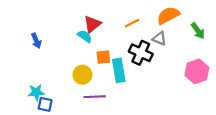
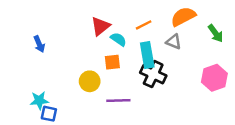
cyan semicircle: (85, 36) -> (118, 39), moved
black cross: (141, 53) -> (153, 74), moved
cyan rectangle: (119, 70) -> (147, 55), moved
purple line: (95, 97) -> (118, 101), moved

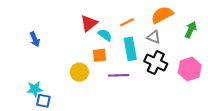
green arrow: (216, 33) -> (191, 30), turned -119
black cross: (153, 74) -> (156, 63), moved
purple line: (118, 101) -> (119, 75), moved

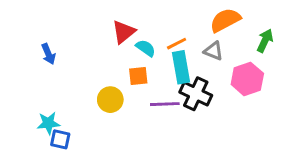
orange line: (127, 22) -> (177, 44), moved
black cross: (156, 63) -> (196, 94), moved
pink hexagon: (190, 69) -> (247, 79), moved

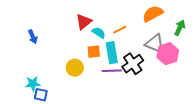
gray triangle: (213, 51) -> (155, 44), moved, size x1.5
cyan rectangle: (181, 67) -> (112, 53), moved
black cross: (196, 94) -> (133, 64), turned 30

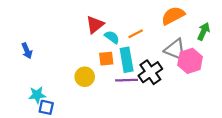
blue arrow: (33, 37) -> (27, 51), moved

